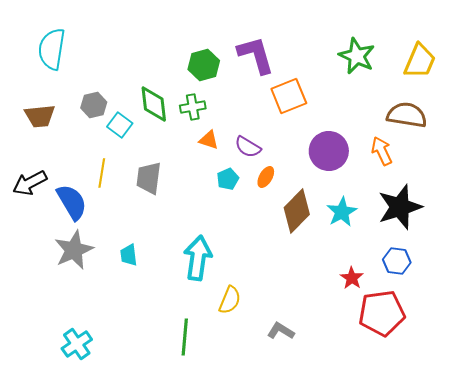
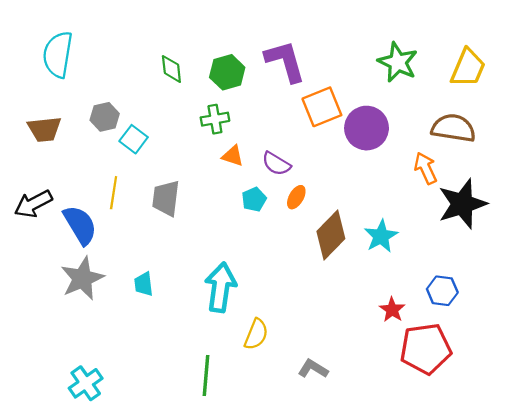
green diamond: (154, 104) -> (171, 69), moved, size x0.7
purple circle: (329, 151) -> (367, 128), moved
black star: (400, 207) -> (462, 204), moved

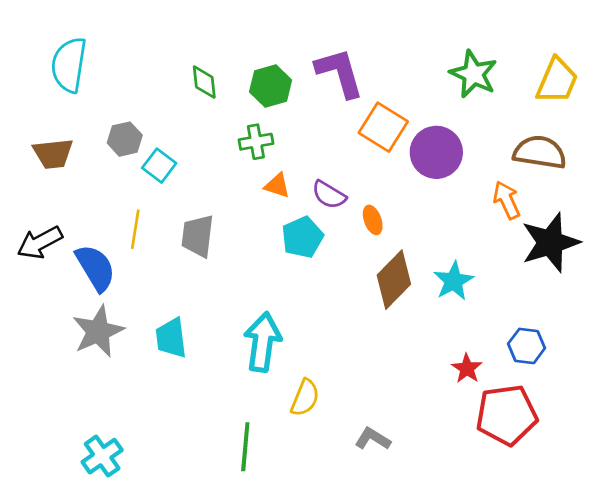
orange square: (322, 107) -> (383, 127), turned -36
orange ellipse: (296, 197) -> (373, 220), moved, turned -50
cyan pentagon: (254, 199) -> (302, 237), size x1.4
cyan trapezoid: (144, 284) -> (171, 338), size x1.4

